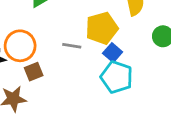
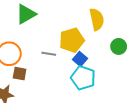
brown square: (34, 72) -> (20, 74), turned 32

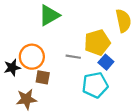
cyan pentagon: (83, 78) -> (95, 85), moved, turned -30

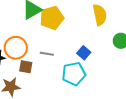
yellow pentagon: (97, 43) -> (52, 18), moved
gray line: (73, 57) -> (47, 54), moved

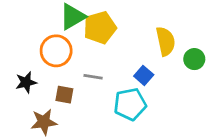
yellow semicircle: (100, 15) -> (166, 41), moved
orange circle: (16, 48) -> (56, 51), moved

